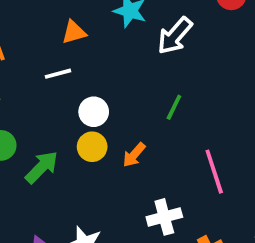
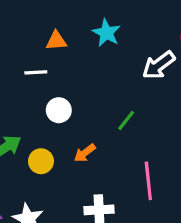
white arrow: (175, 36) -> (159, 65), moved
yellow circle: (92, 147) -> (41, 161), moved

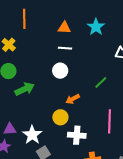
white line: (36, 72) -> (65, 48), moved
yellow circle: (41, 161) -> (60, 117), moved

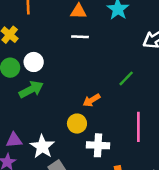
white circle: (60, 71) -> (34, 62), moved

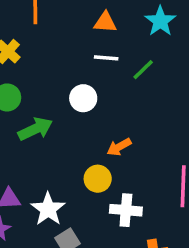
white circle: (34, 62) -> (83, 98), moved
green line: (126, 78) -> (143, 70), moved

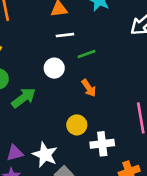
green line: (143, 70) -> (86, 54), moved, turned 36
orange arrow: (119, 147) -> (89, 88), moved, turned -84

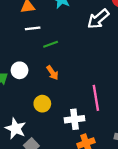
white circle: (54, 68) -> (20, 70), moved
white cross: (102, 144) -> (74, 119), moved

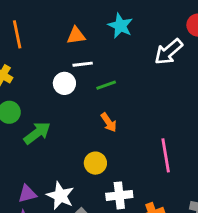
white circle: (20, 70) -> (64, 83), moved
white cross: (74, 119) -> (119, 195), moved

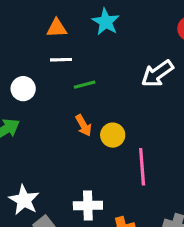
white arrow: (169, 52) -> (157, 74), moved
white circle: (64, 83) -> (23, 89), moved
yellow circle: (95, 163) -> (113, 135), moved

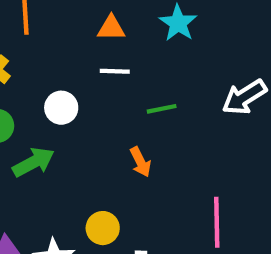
green line: (85, 85) -> (162, 109), moved
yellow circle: (113, 135) -> (103, 228), moved

